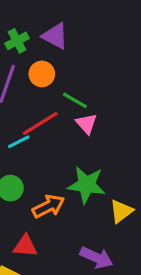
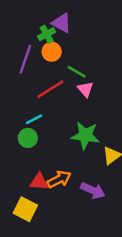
green cross: (17, 41) -> (47, 34), moved
cyan line: (19, 142) -> (34, 119), moved
orange arrow: (48, 206) -> (59, 179), moved

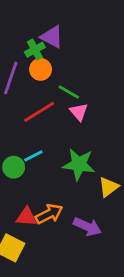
cyan line: (34, 119) -> (33, 156), moved

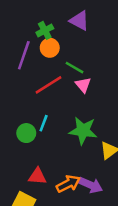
purple triangle: (52, 37) -> (79, 21), moved
cyan line: (33, 156) -> (44, 123), turned -42
orange arrow: (49, 214) -> (68, 184), moved

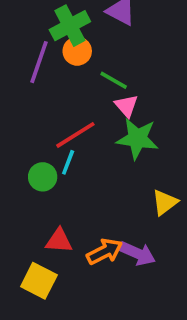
green cross: (45, 30) -> (70, 26), size x1.5
red line: (48, 85) -> (75, 135), moved
green star: (83, 131) -> (137, 139), moved

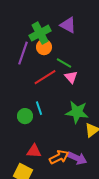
red line: (75, 135) -> (45, 77), moved
green star: (137, 139) -> (77, 112), moved
cyan line: (68, 162) -> (39, 108), turned -40

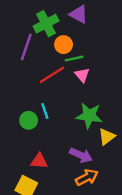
orange circle: (44, 47) -> (64, 45), moved
green line: (64, 63) -> (74, 59), turned -42
orange arrow: (59, 157) -> (87, 177), moved
purple arrow: (77, 158) -> (81, 155), moved

